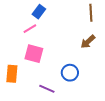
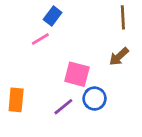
pink square: (34, 54) -> (77, 74), moved
purple line: (47, 89) -> (63, 107), moved, turned -63

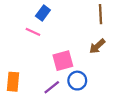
pink line: (40, 39) -> (33, 32), turned 56
pink square: (77, 74) -> (63, 61), turned -30

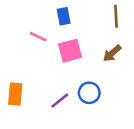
blue rectangle: (43, 13) -> (64, 16), moved, turned -48
pink square: (63, 61) -> (70, 51), moved

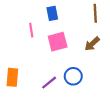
pink line: (38, 37) -> (31, 30), turned 56

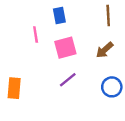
blue circle: (73, 76) -> (112, 87), moved
purple line: (49, 83) -> (68, 80), moved

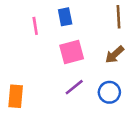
pink line: (36, 35) -> (35, 26), moved
blue circle: (112, 87) -> (109, 92), moved

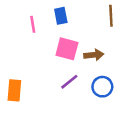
pink square: (72, 52) -> (67, 49), turned 30
brown arrow: (115, 55) -> (94, 55), moved, turned -144

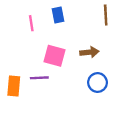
pink square: (67, 49) -> (54, 56), moved
purple line: (69, 82) -> (39, 78), moved, turned 36

